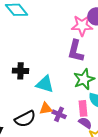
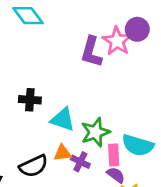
pink star: (82, 26) -> (117, 41), turned 30
purple L-shape: (76, 51) -> (91, 52), moved
green star: (84, 79) -> (95, 132), moved

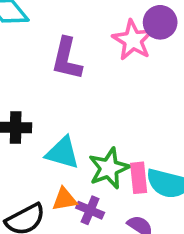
purple L-shape: (91, 52) -> (67, 59), moved
pink rectangle: (114, 155) -> (139, 178), moved

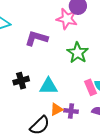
purple L-shape: (67, 59) -> (36, 38), turned 110
green star: (109, 168) -> (78, 53), moved

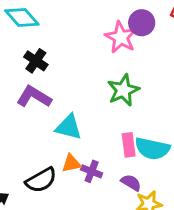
purple L-shape: (36, 38) -> (34, 97), moved
black cross: (21, 81) -> (36, 61), moved, turned 35

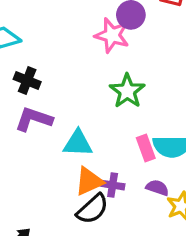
orange triangle: (71, 163) -> (89, 181), size x1.4
black semicircle: (41, 180) -> (93, 209), moved

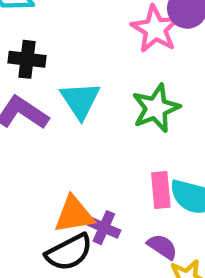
black cross: (27, 80) -> (27, 59), turned -30
cyan triangle: (78, 143) -> (80, 100), moved, turned 40

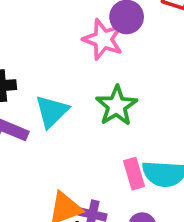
cyan triangle: (80, 100) -> (52, 111), turned 30

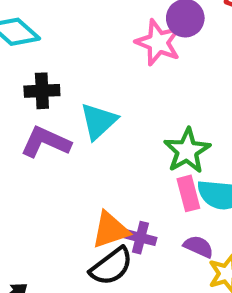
green star: (117, 106) -> (187, 151), moved

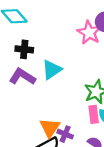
orange triangle: (110, 230) -> (50, 128), turned -45

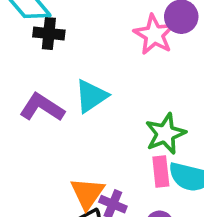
black cross: (24, 49) -> (49, 33), moved

